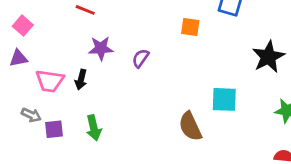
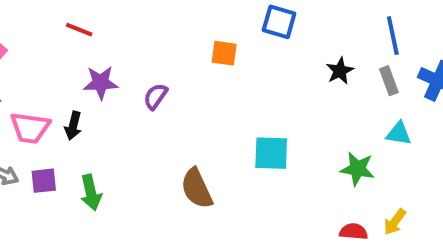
black star: (268, 57) -> (340, 71), moved, size x0.6
brown semicircle: (190, 126) -> (197, 188), moved
purple square: (54, 129) -> (44, 181), moved

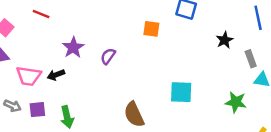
red line: (79, 30) -> (41, 14), moved
gray rectangle: (389, 81) -> (251, 59), moved
purple star: (101, 83) -> (73, 48), turned -30
black arrow: (73, 126) -> (56, 75), turned 56

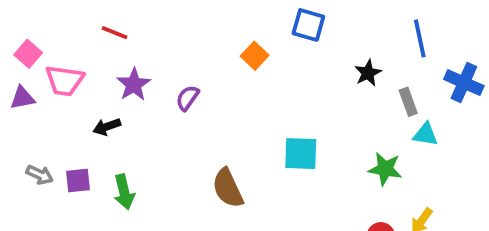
red line: (41, 14) -> (115, 33), moved
orange square: (151, 29) -> (255, 56), turned 35
pink trapezoid: (29, 76) -> (65, 81), moved

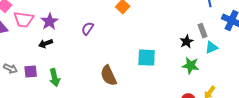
black star: (368, 73) -> (187, 42), moved
purple star: (134, 84) -> (50, 22), moved
cyan triangle: (425, 134) -> (212, 48), turned -32

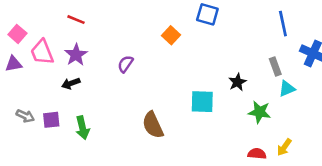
pink trapezoid: (24, 20) -> (42, 52), turned 60
black star: (187, 42) -> (237, 82), moved

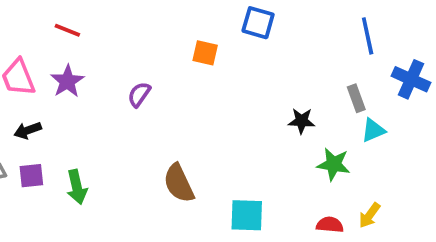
orange square: (171, 35) -> (205, 53), turned -30
black star: (237, 82) -> (301, 121), turned 30
black arrow: (71, 83) -> (28, 130), moved
cyan square: (202, 102) -> (247, 215), moved

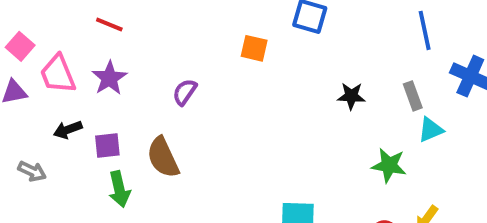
black star: (301, 121) -> (351, 96), moved
purple square: (31, 176) -> (107, 145), moved
brown semicircle: (179, 183) -> (163, 157), moved

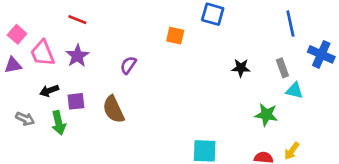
cyan triangle: (431, 130) -> (294, 91), turned 36
green arrow: (119, 189) -> (59, 123), moved

